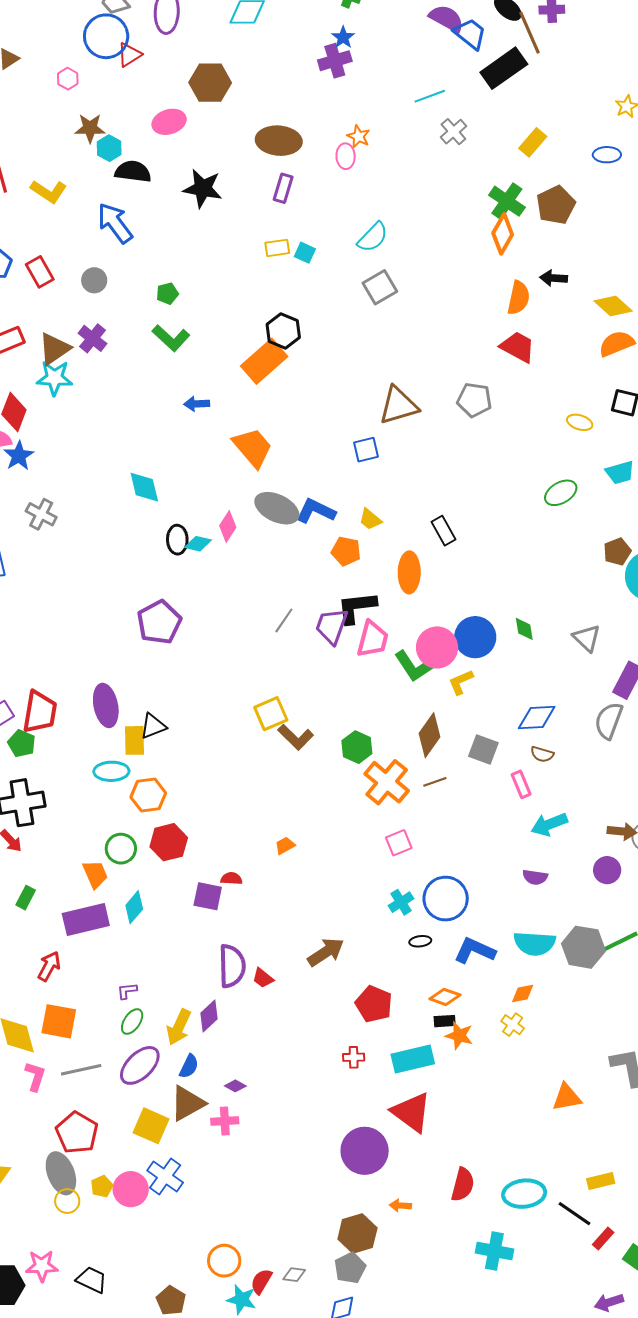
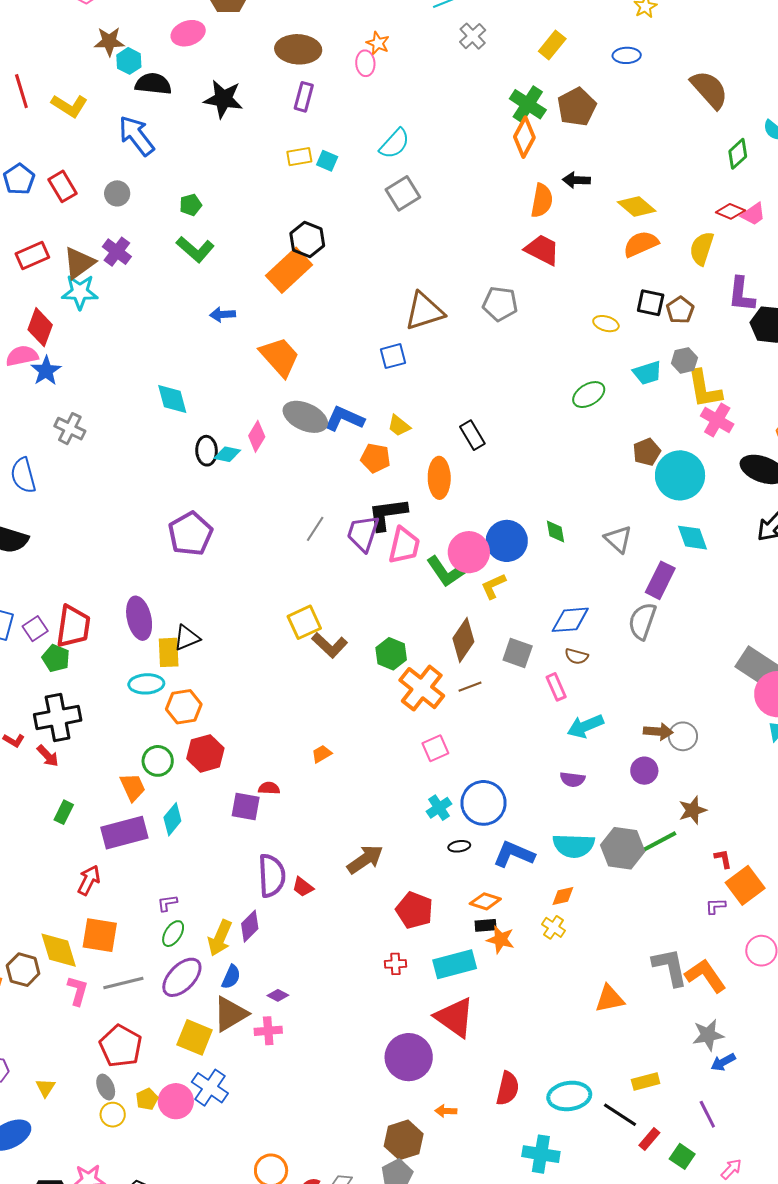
gray ellipse: (61, 1173) -> (106, 1087), size x0.6

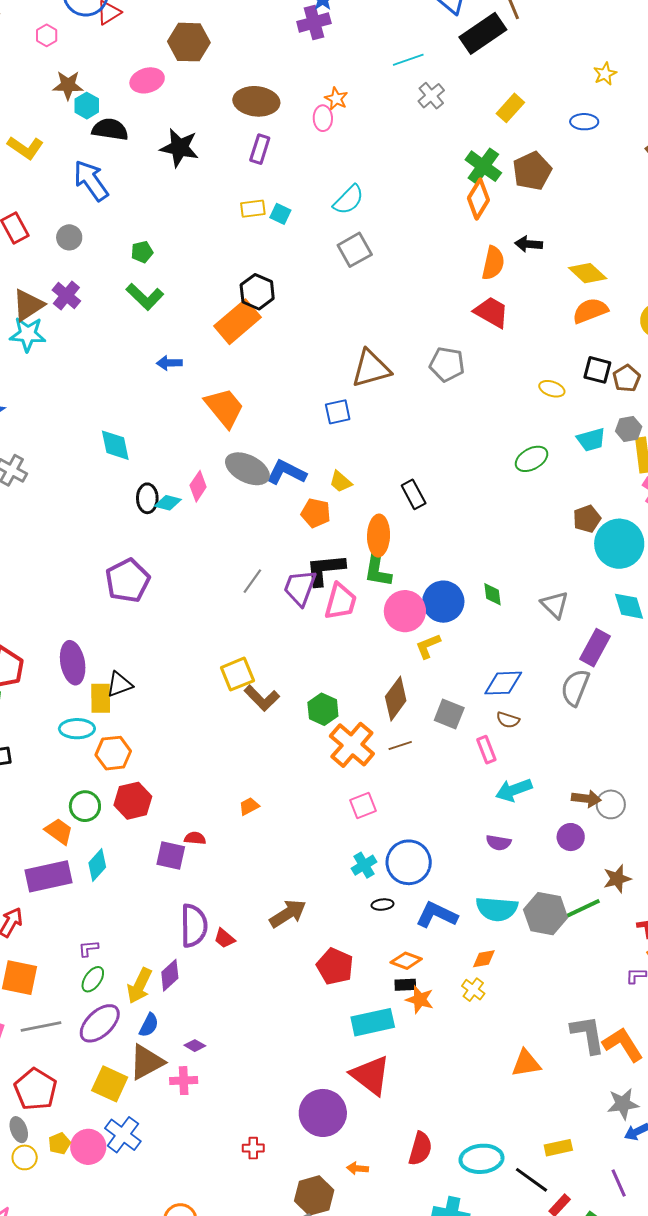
green L-shape: (445, 572) -> (378, 569), moved, turned 42
orange trapezoid: (133, 787) -> (59, 831), turned -32
red cross: (395, 964) -> (253, 1148), moved

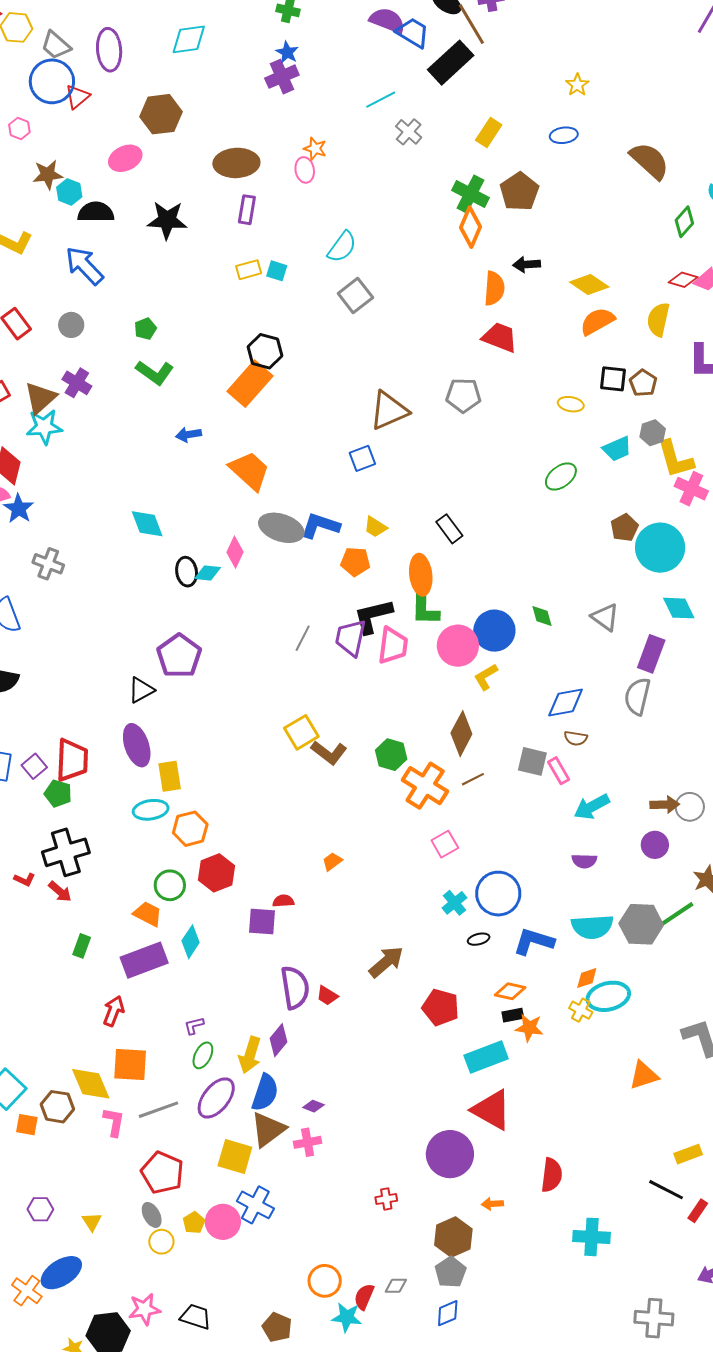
black triangle: (119, 684) -> (141, 690), moved
gray square: (449, 714) -> (532, 761), moved
blue semicircle: (149, 1025) -> (265, 1093), size x1.5
cyan ellipse: (482, 1159) -> (608, 996), moved

